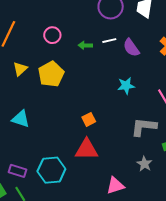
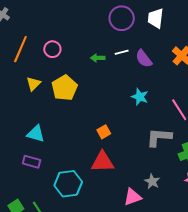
pink circle: (52, 35) -> (52, 49), moved
cyan star: (126, 86) -> (140, 97), turned 30
gray star: (144, 164) -> (152, 181), moved
purple rectangle: (17, 171) -> (32, 162), moved

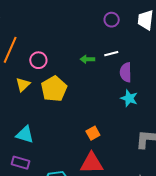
purple circle: (122, 18) -> (112, 20), size x0.6
pink circle: (52, 49) -> (38, 60), moved
purple semicircle: (144, 59) -> (126, 72), moved, turned 36

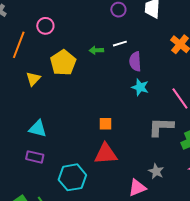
pink circle: (38, 60) -> (45, 26), moved
yellow pentagon: (54, 89) -> (63, 63), moved
orange square: (93, 133) -> (106, 124), turned 32

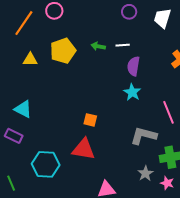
yellow triangle: (33, 79) -> (30, 60), turned 35
gray star: (156, 171) -> (145, 173), moved

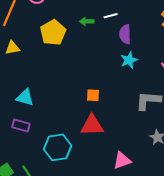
yellow triangle: (30, 60) -> (12, 48), moved
cyan star: (132, 92) -> (129, 60), turned 30

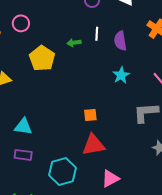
white line: (111, 16) -> (97, 34), turned -64
purple semicircle: (125, 34) -> (120, 41), moved
pink triangle: (122, 160) -> (110, 179), moved

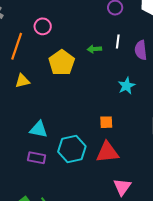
cyan star: (121, 75) -> (126, 86), moved
cyan hexagon: (62, 171) -> (72, 149), moved
pink triangle: (110, 179) -> (122, 187), turned -30

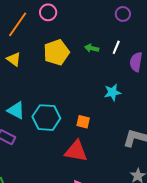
yellow triangle: (22, 81) -> (14, 59), turned 35
cyan hexagon: (72, 149) -> (46, 118), moved

